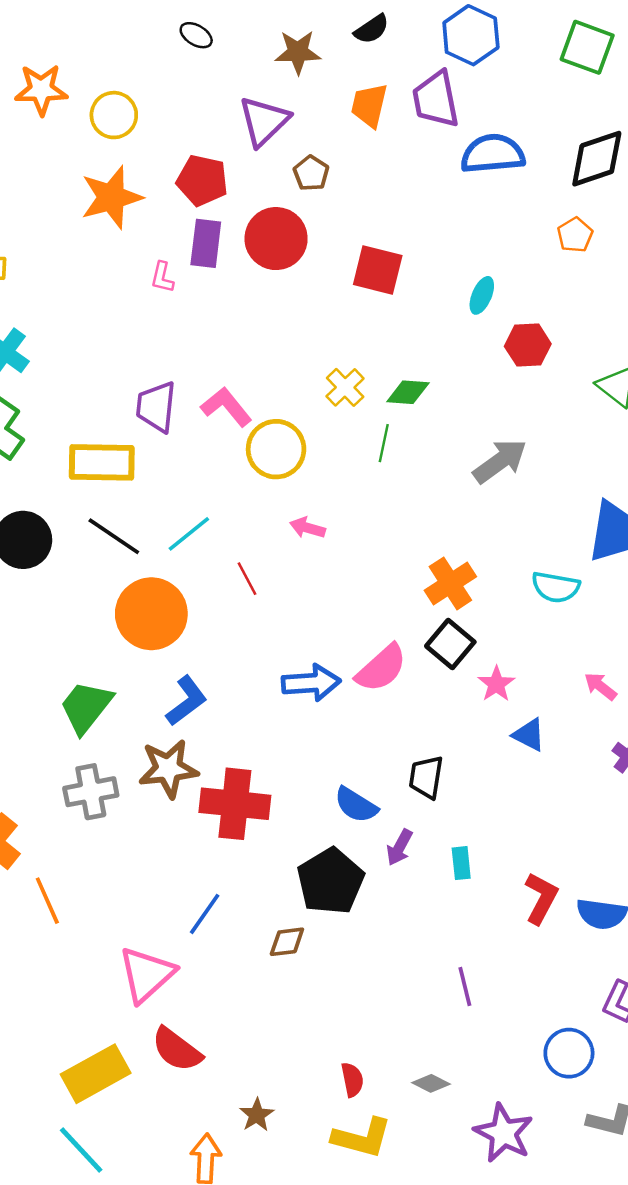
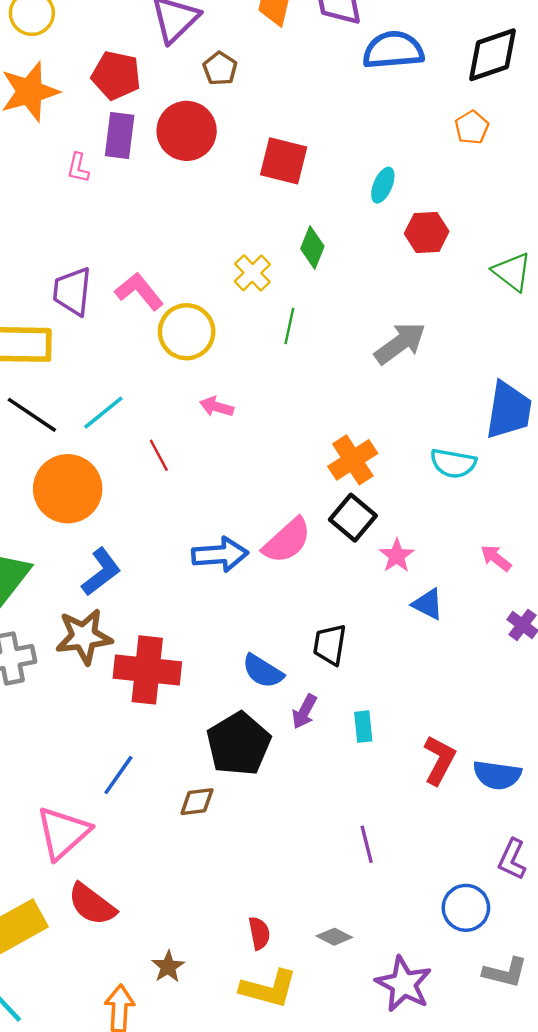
green diamond: (408, 392) -> (312, 247), moved, turned -72

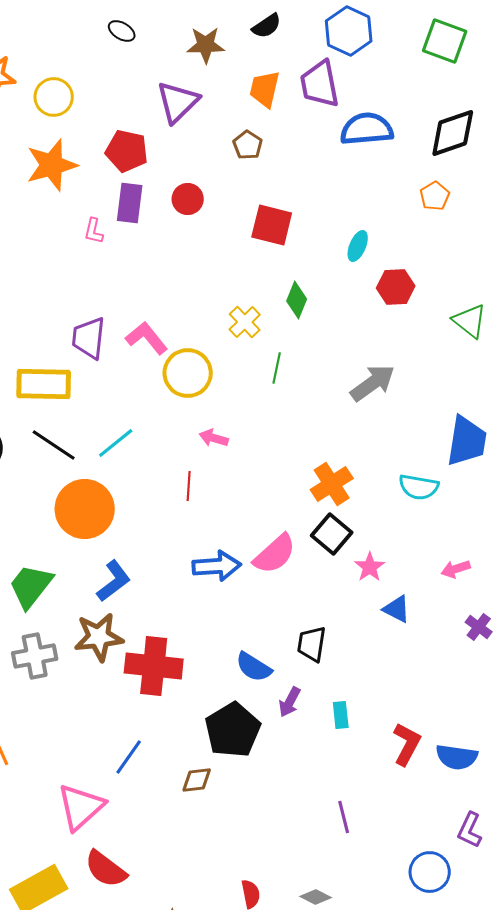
brown pentagon: (220, 69) -> (248, 145), moved
red circle: (187, 131) -> (188, 199), size x0.6
red line: (159, 455) -> (189, 486), moved, turned 32
pink arrow: (496, 558) -> (456, 569), turned -56

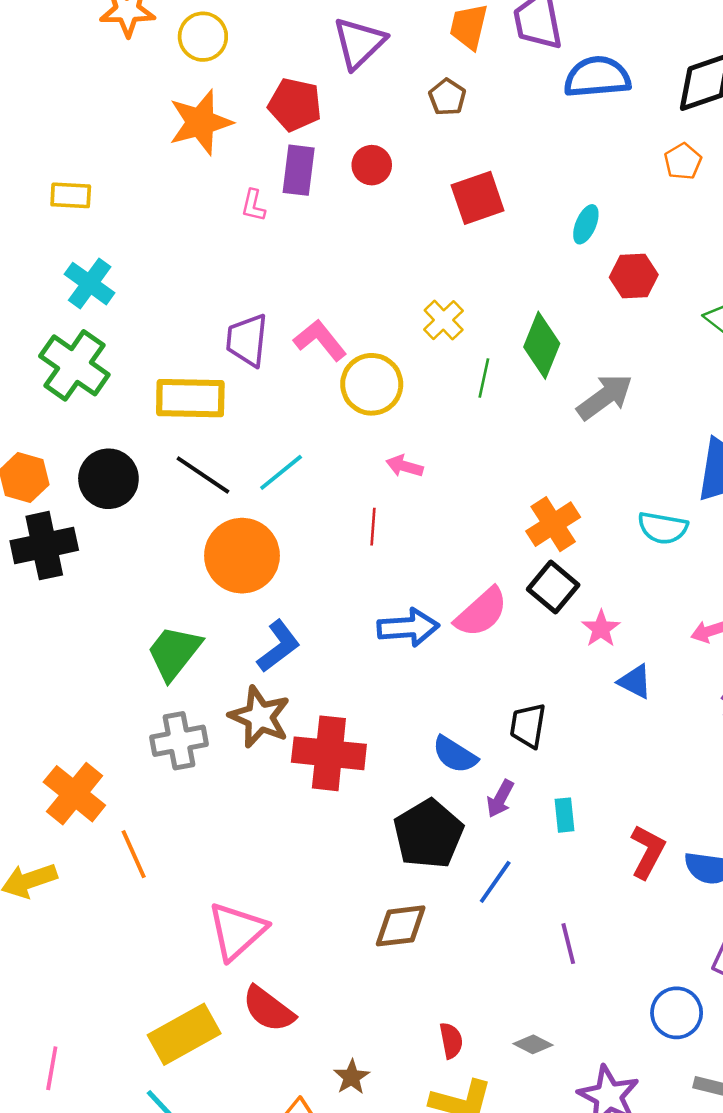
red square: (272, 225) -> (478, 198), turned -33
green diamond: (297, 300) -> (542, 345), moved, size x1.4
brown star: (99, 637) -> (260, 717), turned 30
blue line: (129, 757) -> (495, 882), moved
brown diamond: (197, 780) -> (401, 926), moved, size x1.4

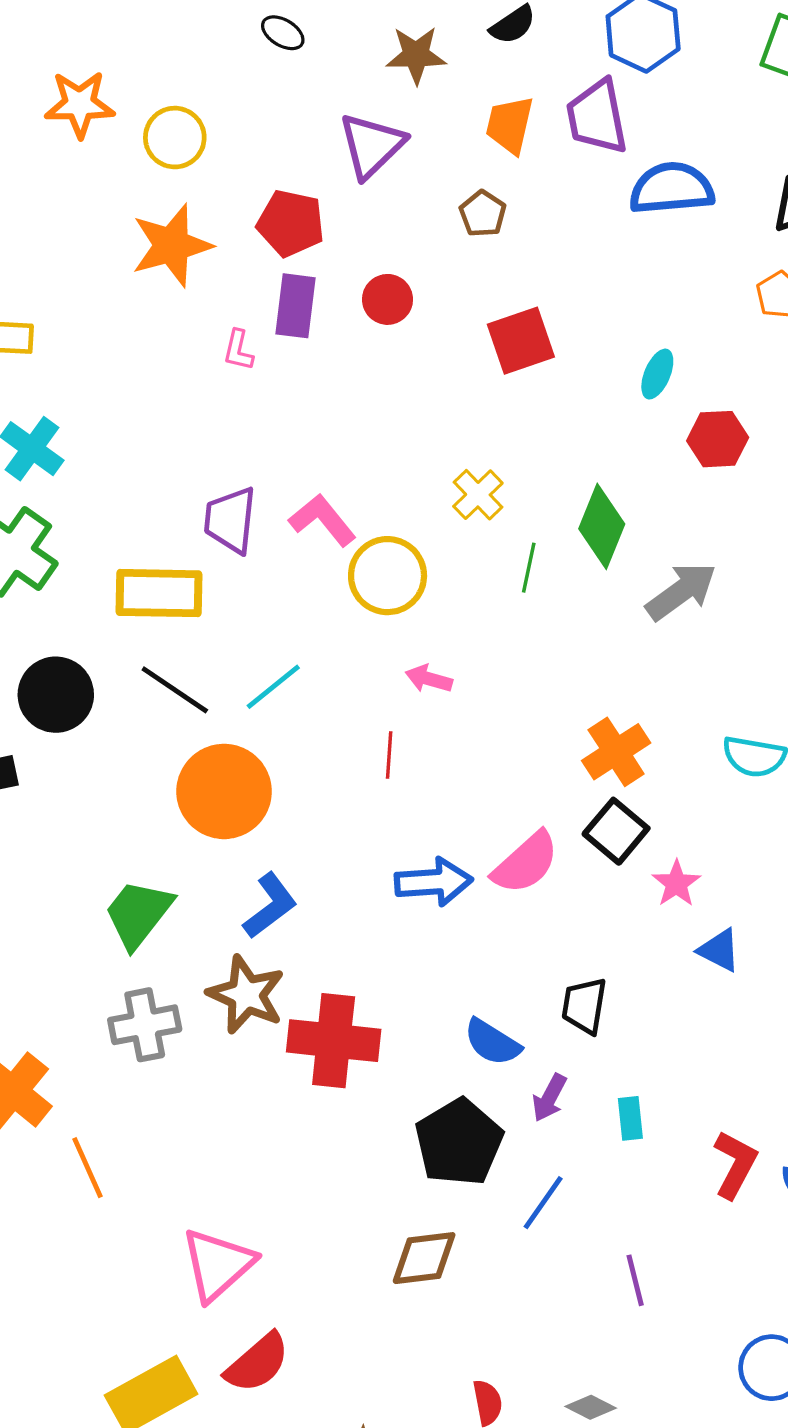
red semicircle: (268, 1009) -> (257, 1363), turned -78

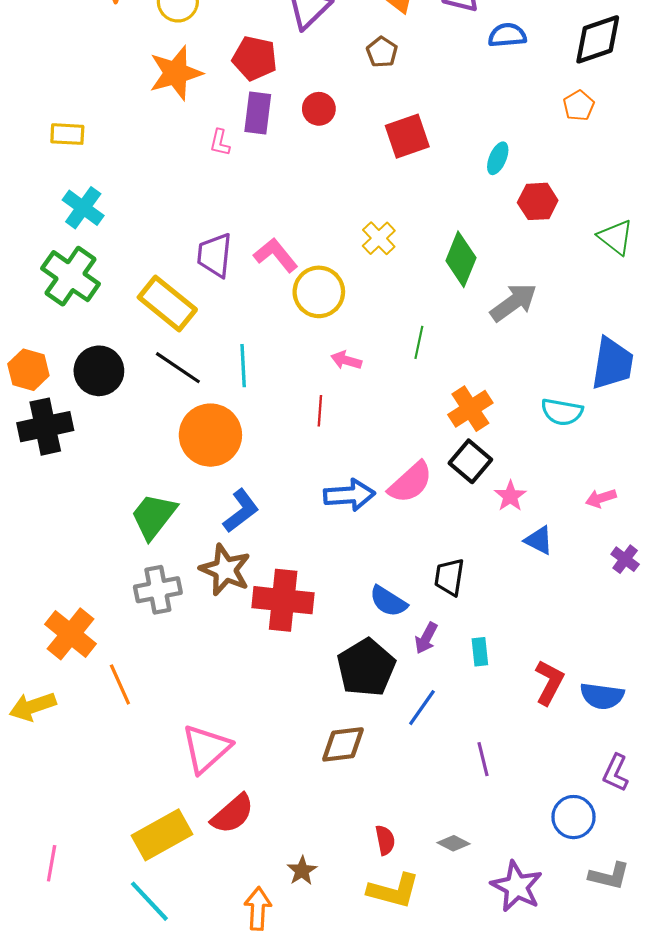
blue semicircle: (672, 188) -> (507, 35), size x0.7
green line: (529, 568) -> (419, 342), moved
yellow rectangle: (159, 593) -> (167, 303), turned 38
cyan line: (273, 687) -> (243, 366), turned -54

